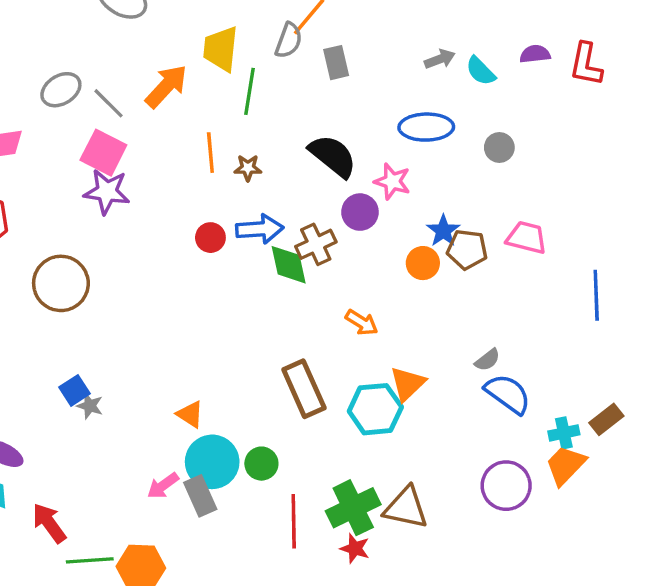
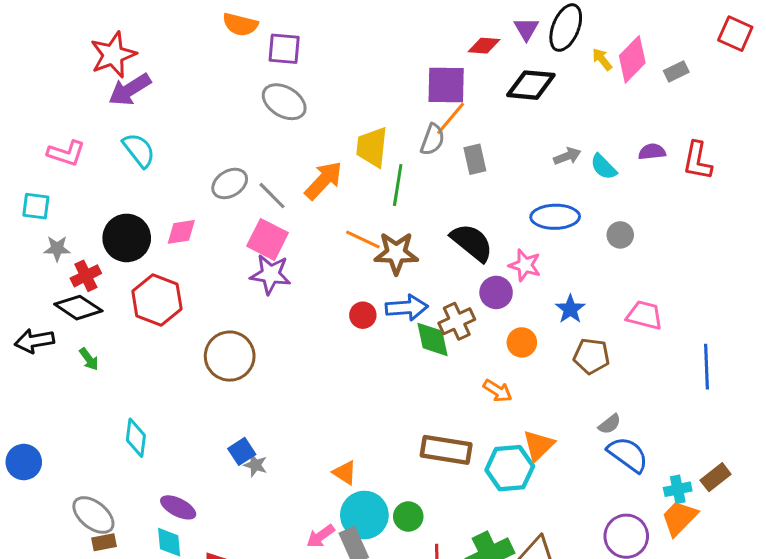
orange line: (210, 153) -> (363, 239), turned -60
brown star: (248, 168) -> (396, 253), size x1.8
brown pentagon: (467, 249) -> (591, 356), moved
orange circle: (423, 263) -> (522, 342), moved
brown rectangle: (304, 389) -> (446, 450), turned -57

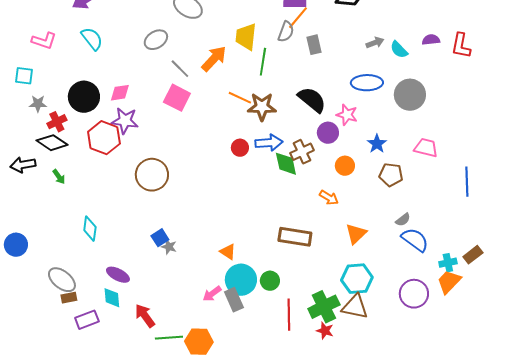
gray ellipse: (230, 183) -> (156, 40), moved
gray circle: (620, 235) -> (410, 95), size x1.8
purple star: (271, 274) -> (125, 121), moved
cyan hexagon: (510, 468) -> (357, 279), moved

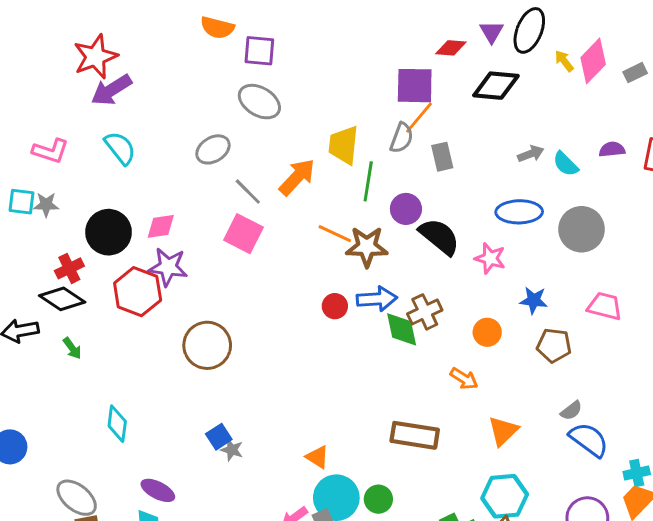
gray star: (38, 104) -> (46, 205), moved
purple circle: (328, 133) -> (406, 209), moved
blue star: (377, 144) -> (534, 300), turned -30

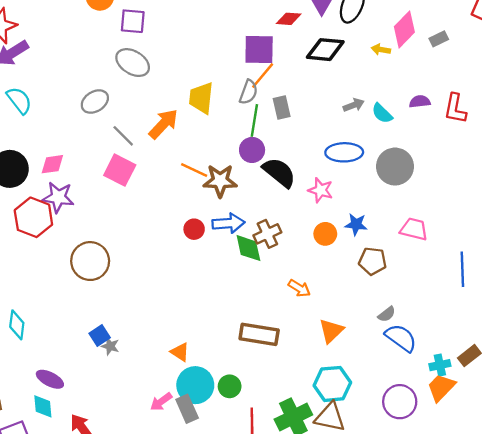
yellow arrow: (564, 61) -> (381, 50), moved, turned -42
green line: (368, 181) -> (254, 120), moved
orange circle: (487, 332) -> (325, 234), moved

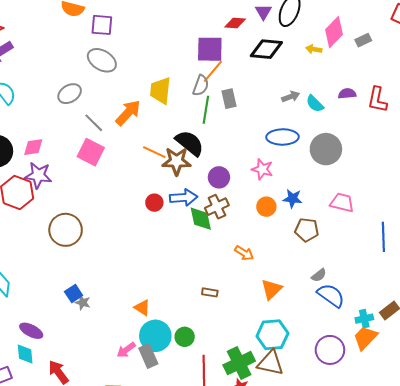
purple circle: (252, 150) -> (219, 177), moved
black semicircle: (279, 172) -> (190, 143), moved
brown rectangle: (259, 334) -> (210, 292), size x0.5

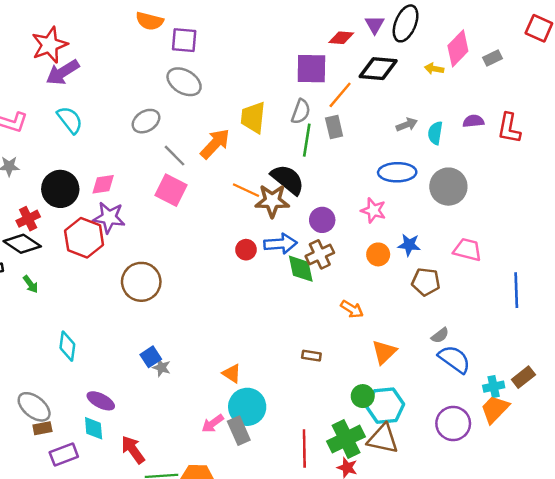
orange line: (213, 71) -> (340, 95), moved
cyan semicircle: (315, 104) -> (435, 133), turned 54
green circle: (185, 337) -> (363, 396), moved

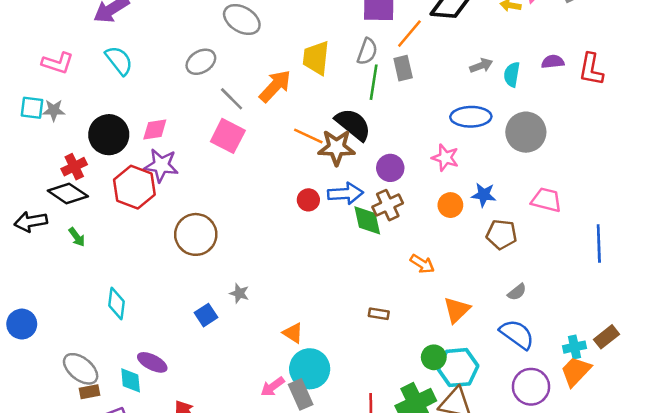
blue semicircle: (454, 359) -> (517, 334), moved
gray star: (161, 368) -> (239, 293), moved
cyan diamond: (94, 428) -> (131, 380), moved

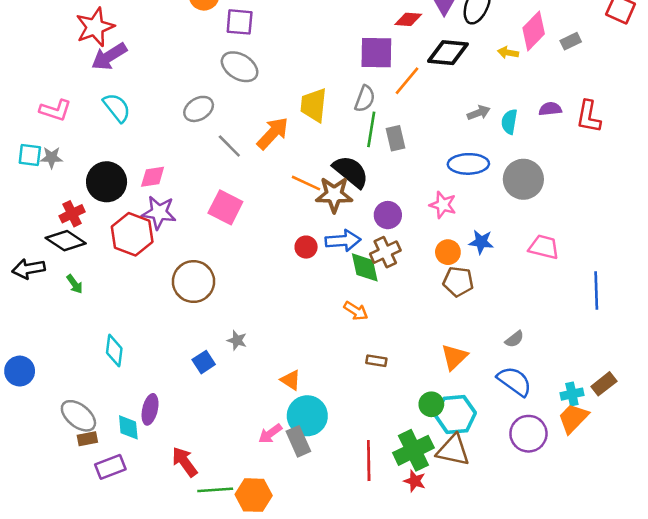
gray rectangle: (403, 68) -> (396, 138), moved
pink square: (228, 136) -> (225, 207), moved
brown pentagon: (502, 234) -> (458, 282), moved
orange arrow: (422, 264) -> (356, 311), moved
purple ellipse: (152, 362) -> (150, 409), turned 76

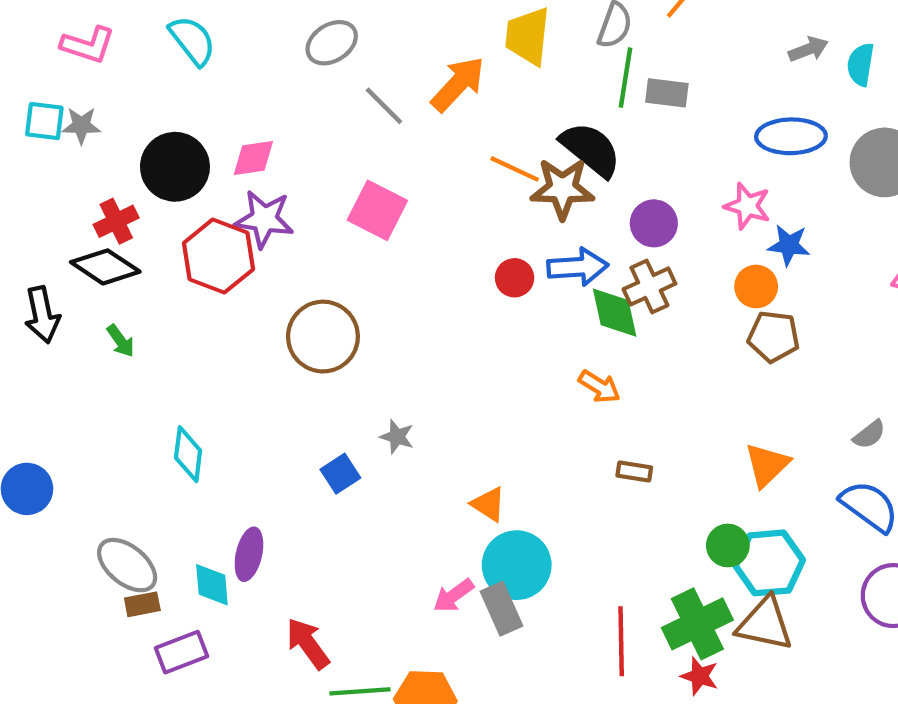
gray rectangle: (396, 138) -> (667, 93), turned -70
blue star: (481, 242) -> (789, 245), moved
black arrow: (29, 269) -> (42, 315), turned -92

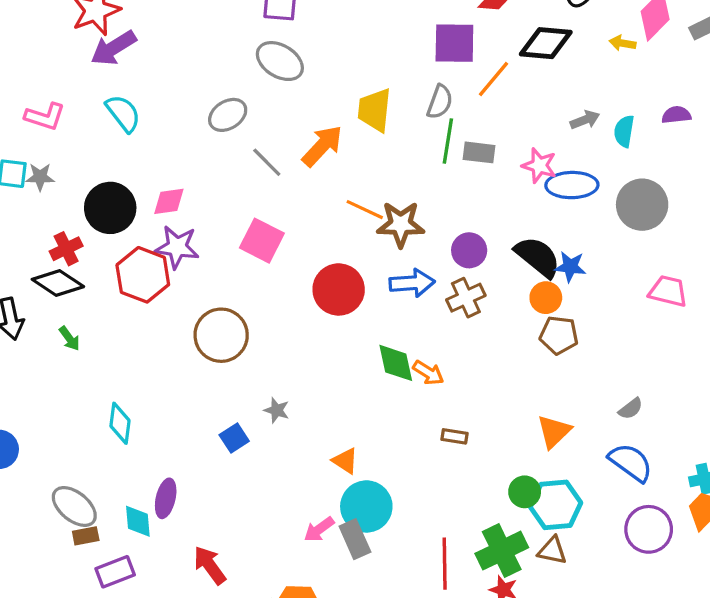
black semicircle: (591, 149) -> (538, 257), moved
pink star: (747, 206) -> (539, 165), moved
red circle: (515, 278) -> (339, 289), moved, size x1.8
green diamond: (615, 313) -> (396, 363), moved
brown triangle: (765, 624) -> (552, 551), size x0.7

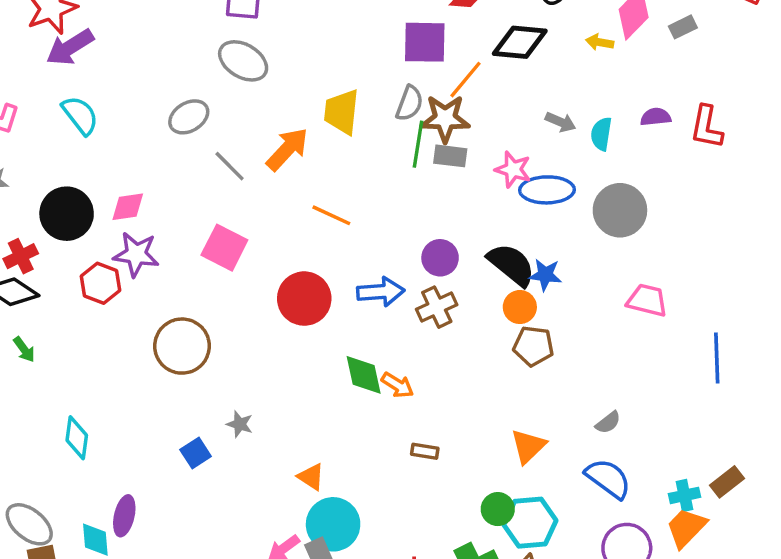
gray arrow: (585, 120) -> (561, 122), turned 44
brown star: (401, 224) -> (445, 119), moved
red hexagon: (143, 275) -> (101, 283), size x0.7

